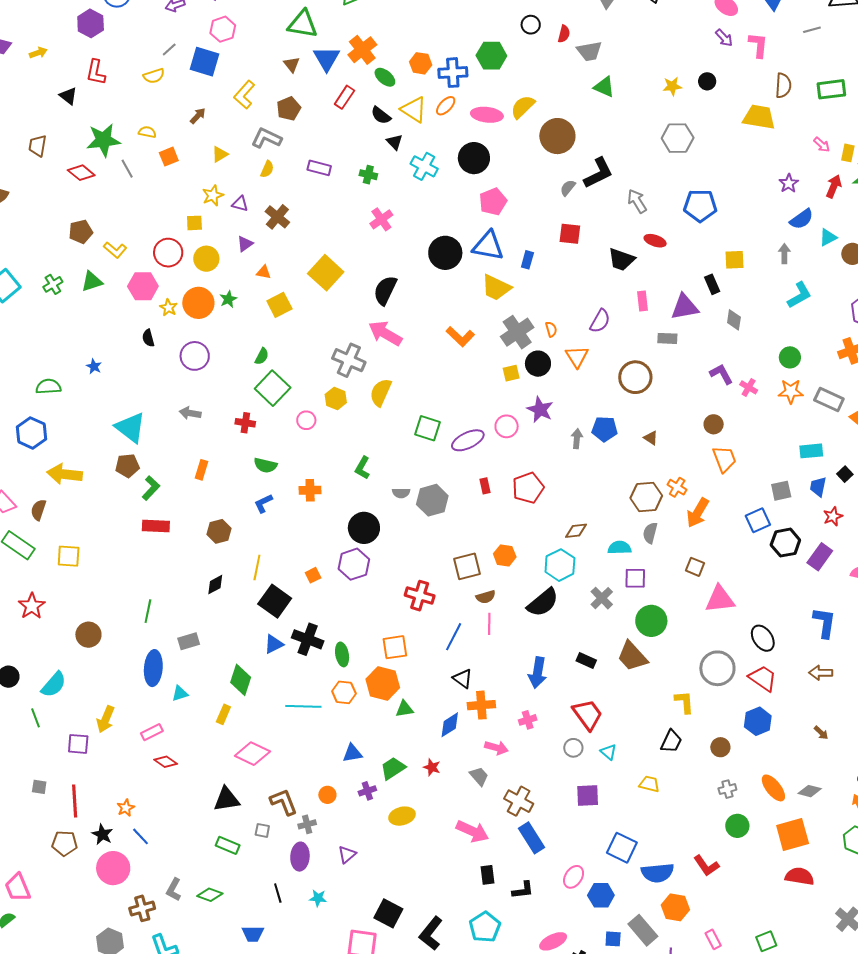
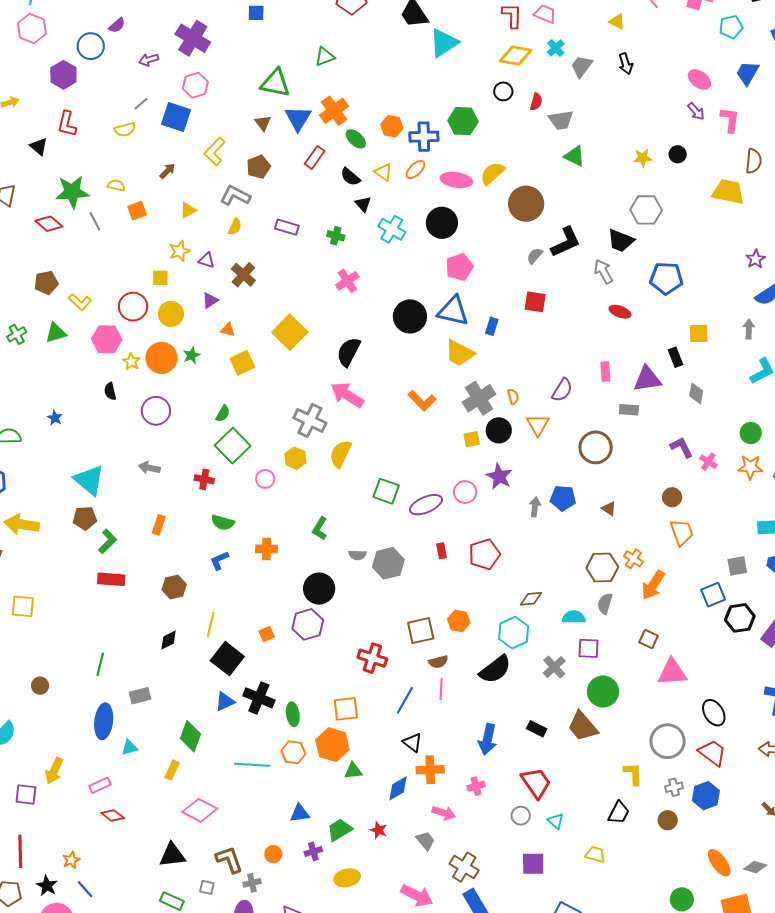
yellow triangle: (414, 110) -> (383, 172), size x0.7
black trapezoid: (621, 260) -> (621, 241), moved
brown circle: (88, 635) -> (40, 686), size x0.7
gray cross: (727, 789) -> (674, 787), moved

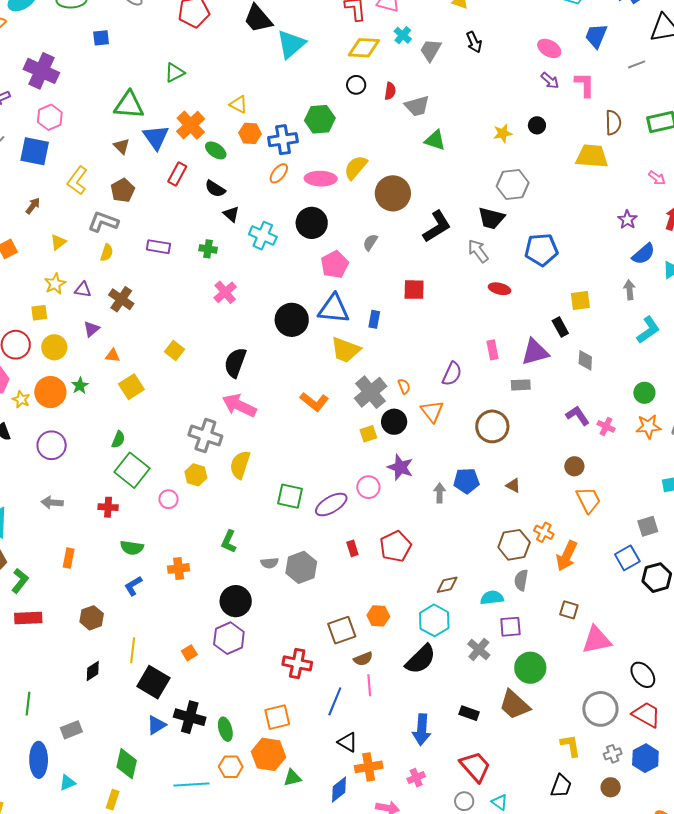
yellow triangle: (383, 172) -> (239, 104), moved
gray semicircle: (535, 256) -> (370, 242), moved
yellow square: (290, 332) -> (174, 350), size x0.6

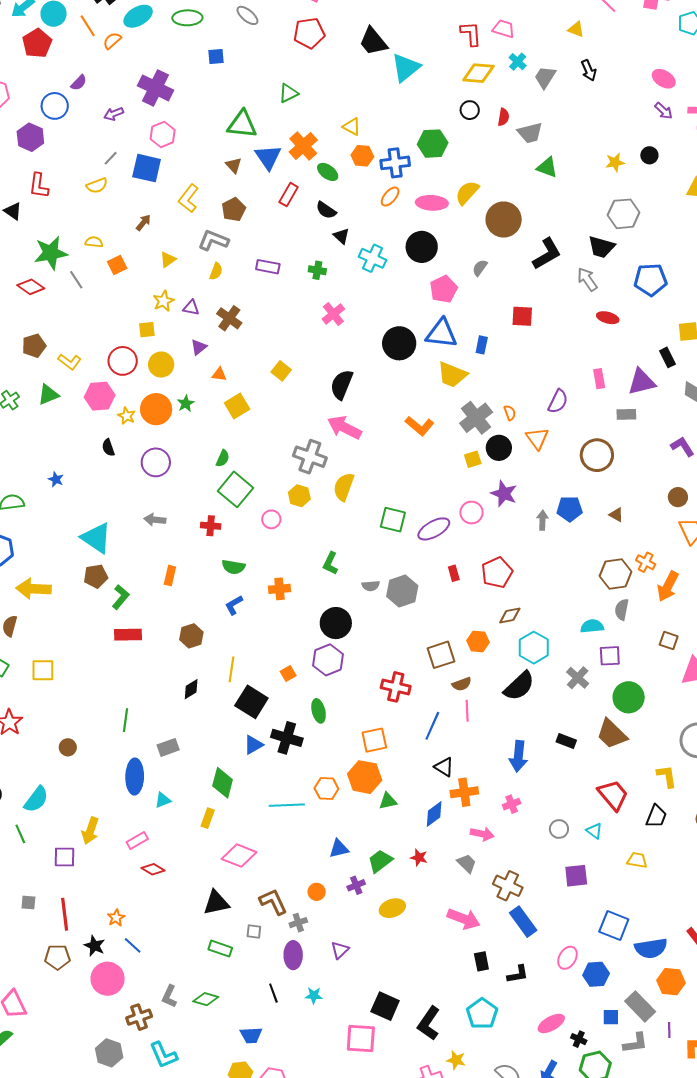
brown diamond: (447, 585) -> (510, 616), moved
green ellipse: (225, 729) -> (319, 711), moved
red trapezoid: (475, 767) -> (613, 795), moved

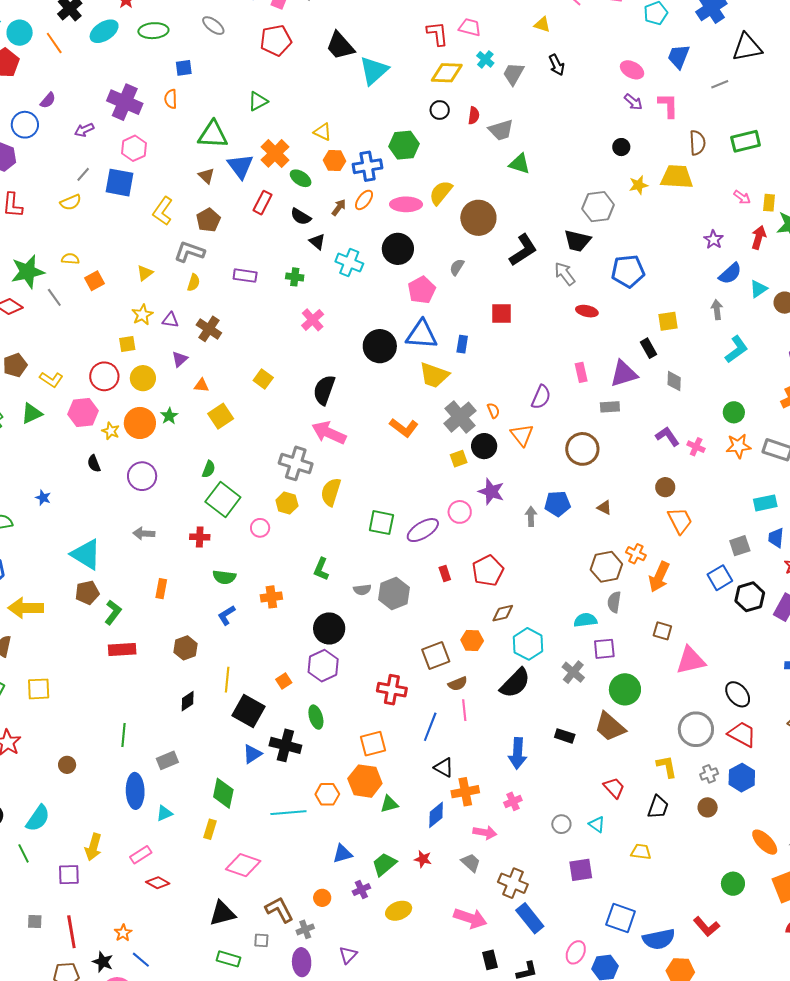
orange semicircle: (112, 41) -> (171, 99), moved, turned -48
yellow star: (615, 162) -> (639, 185), moved
brown arrow: (143, 223) -> (339, 207), moved
red trapezoid: (613, 795) -> (614, 788), size x0.7

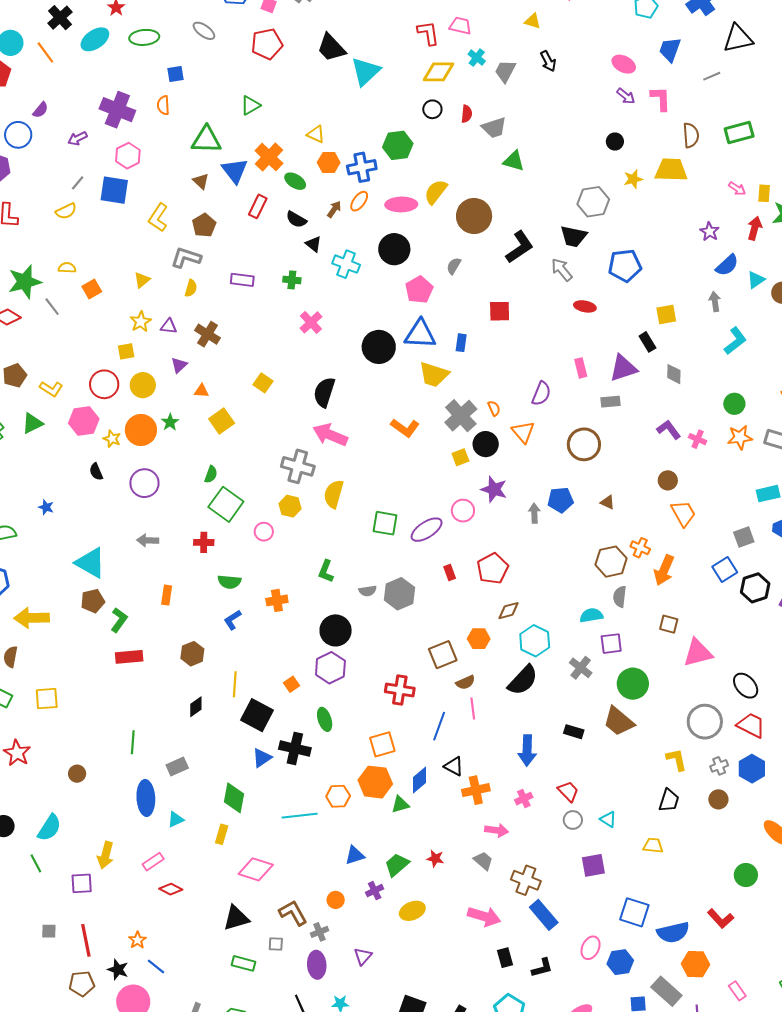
red trapezoid: (614, 788) -> (568, 791), moved
blue diamond: (436, 815) -> (419, 780), moved

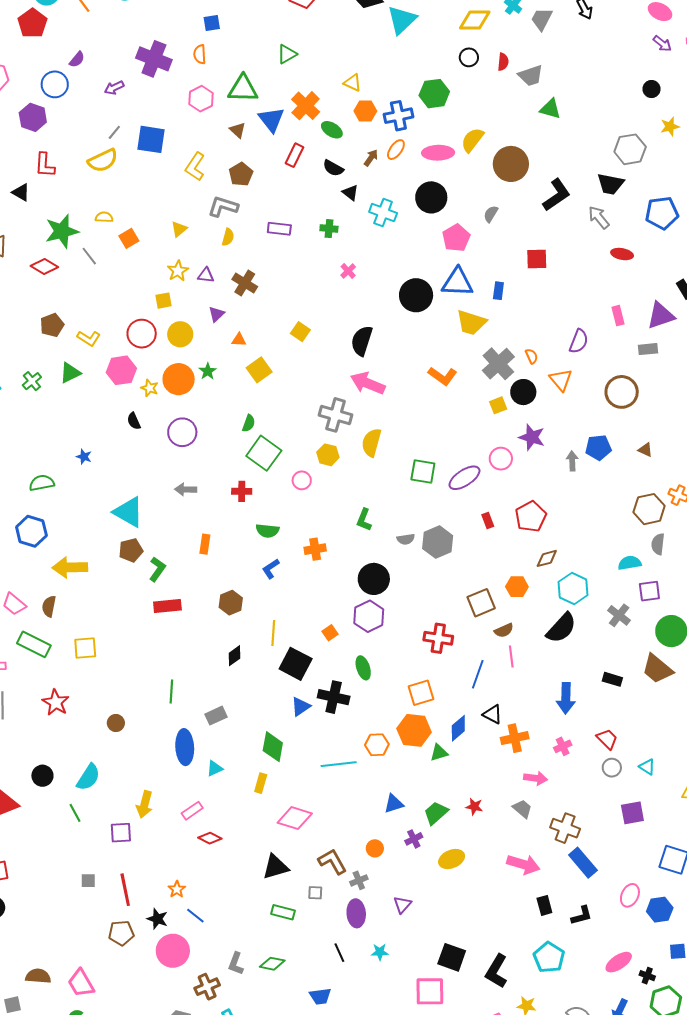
pink hexagon: (128, 156) -> (201, 99), moved
yellow semicircle: (66, 211) -> (103, 161), size x1.4
pink cross: (311, 322) -> (348, 271), size x0.7

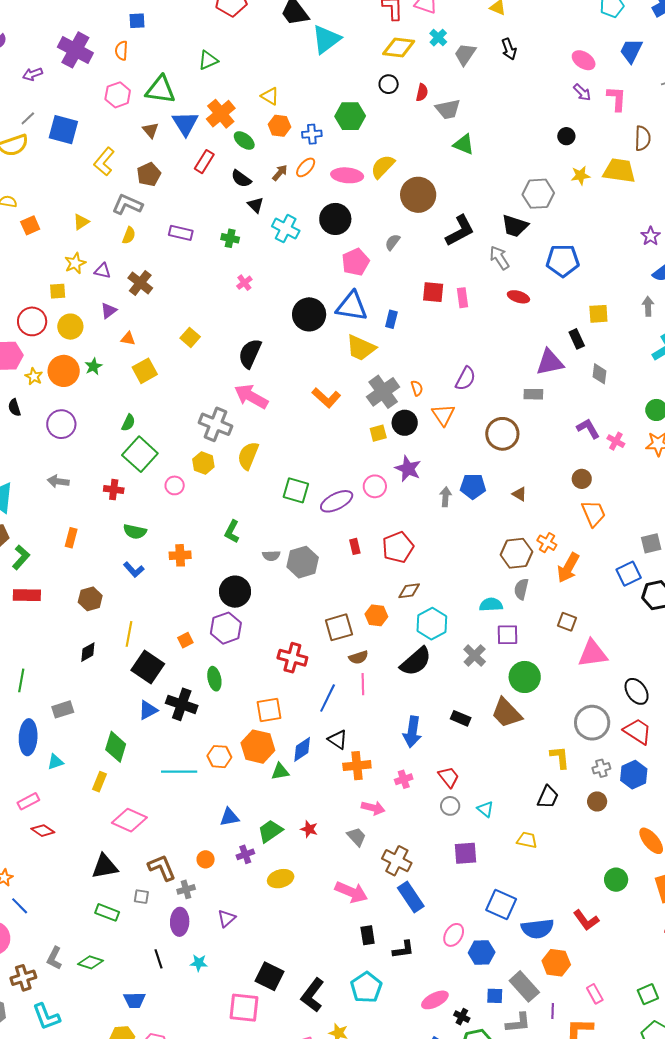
blue cross: (398, 116) -> (312, 134), size x0.7
pink rectangle: (618, 316) -> (462, 298), moved
blue L-shape: (271, 569) -> (134, 570), turned -105

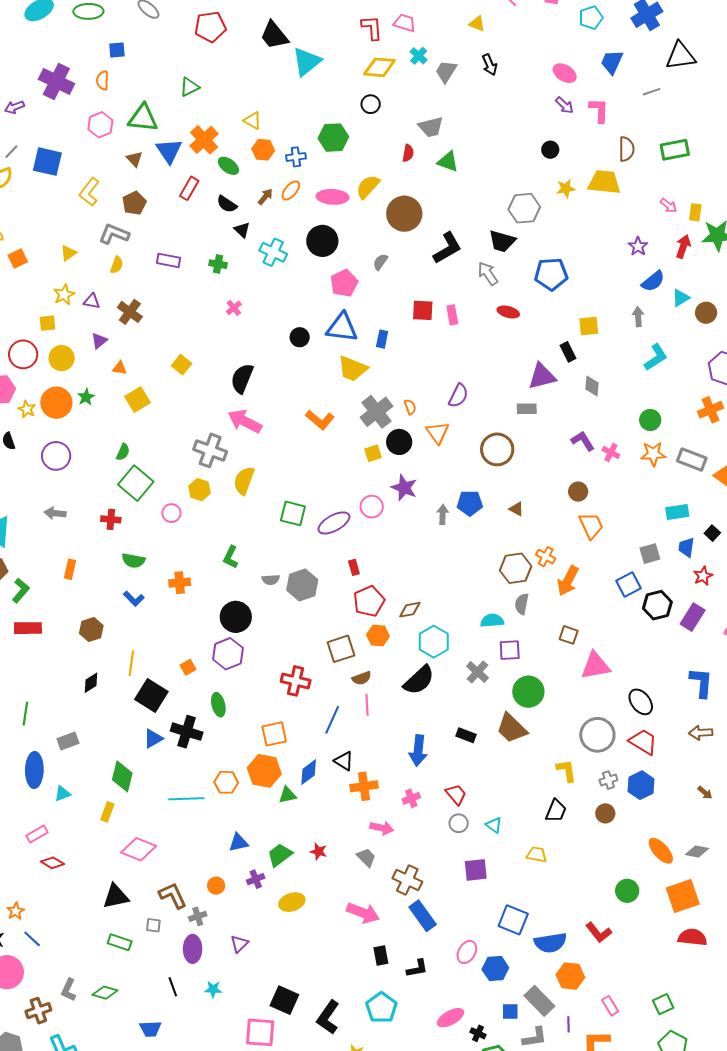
red semicircle: (422, 92) -> (408, 153), moved
black circle: (309, 314) -> (300, 337), size x0.6
red pentagon: (398, 547) -> (369, 601), moved

